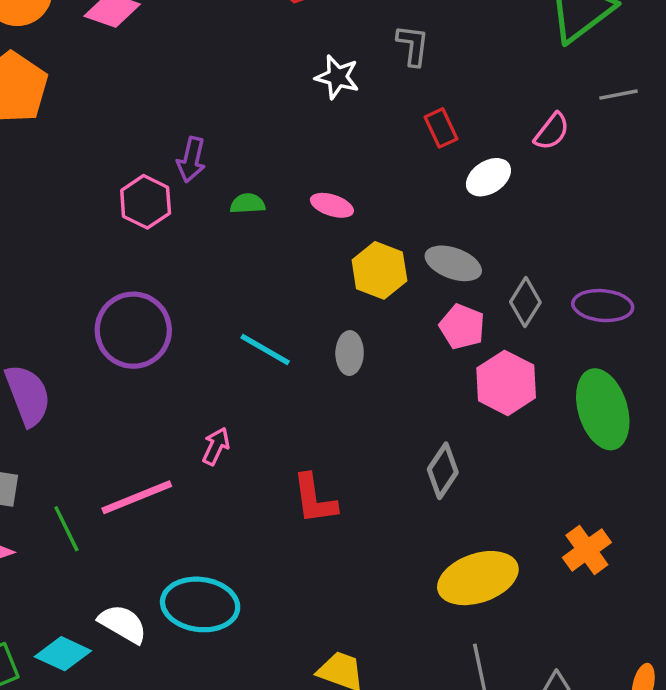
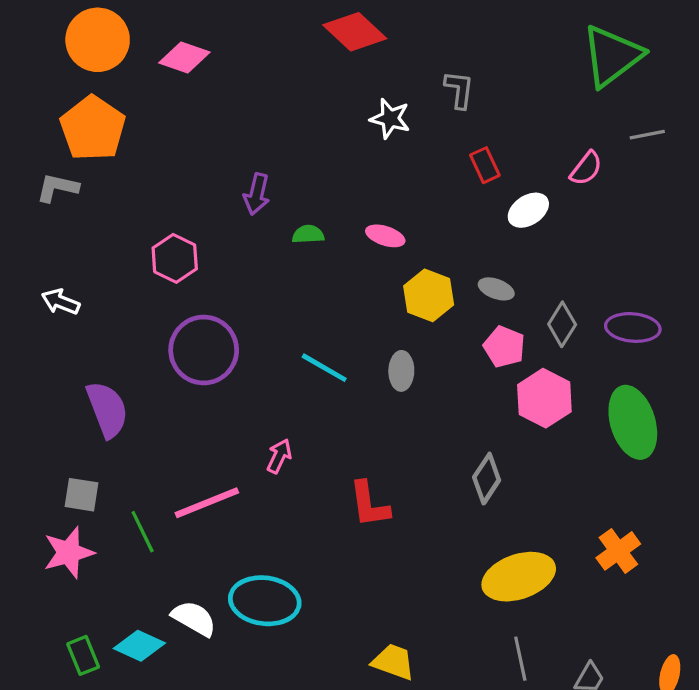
pink hexagon: (146, 202) -> (175, 258), moved
gray ellipse: (453, 263) -> (496, 289), size x0.7

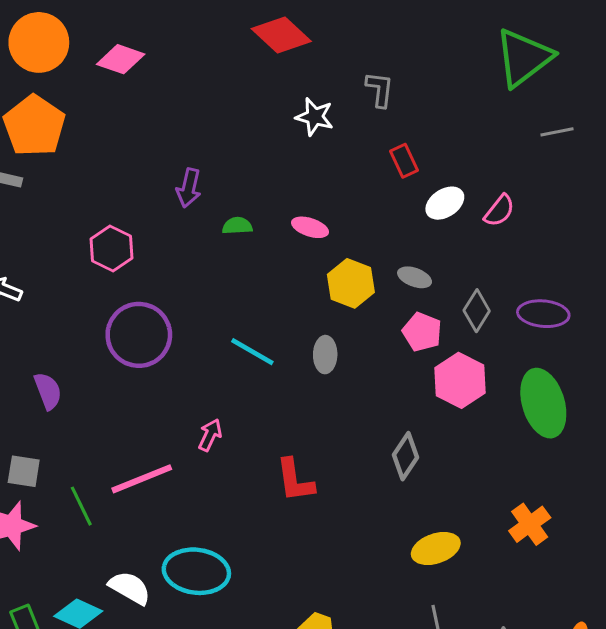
pink semicircle: (586, 168) -> (499, 211), moved
purple semicircle: (107, 409) -> (48, 391), size x0.7
yellow ellipse: (519, 577) -> (436, 548), size x0.7

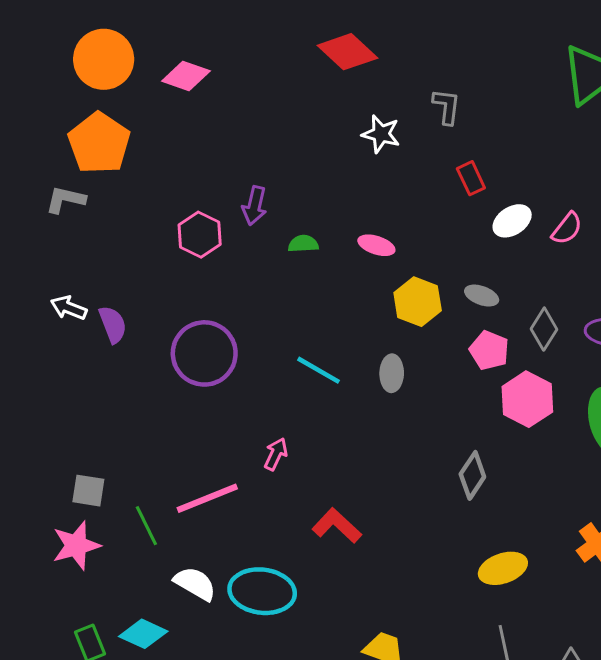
pink hexagon: (112, 249) -> (200, 235), moved
purple semicircle: (48, 391) -> (113, 324), moved
red L-shape: (295, 480) -> (337, 526), moved, turned 141
white semicircle: (130, 588) -> (195, 584), moved

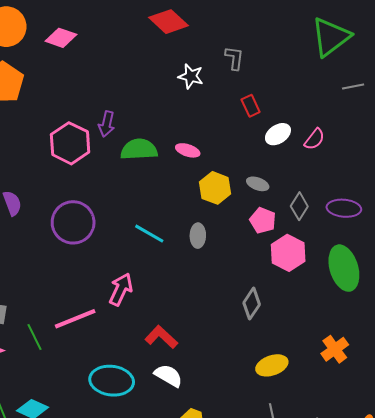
pink hexagon: (200, 235) -> (70, 143), size x1.4
green semicircle: (303, 244) -> (139, 149), size x1.8
pink arrow: (276, 454) -> (121, 289), size x1.5
white semicircle: (195, 584) -> (168, 376), moved

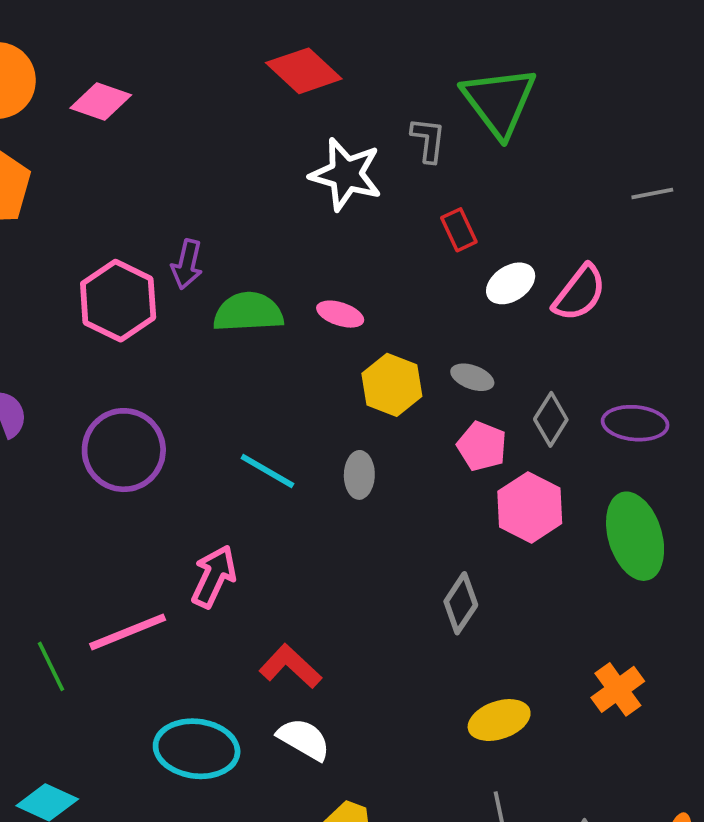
green triangle: (331, 37) -> (499, 101), moved, turned -30
white star: (191, 76) -> (346, 174), size x1.5
pink semicircle: (314, 139) -> (580, 293), size x1.4

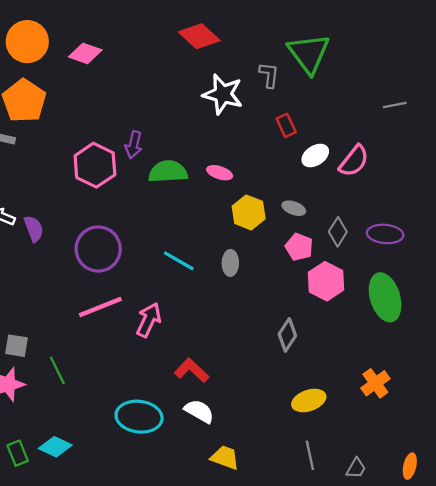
pink line: (128, 632) -> (100, 307), moved

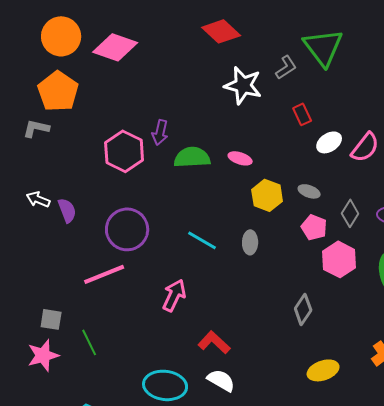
pink diamond: (85, 53) -> (115, 47), size x1.4
gray L-shape: (269, 75) -> (286, 67), turned 50
pink line: (100, 307) -> (104, 274), moved

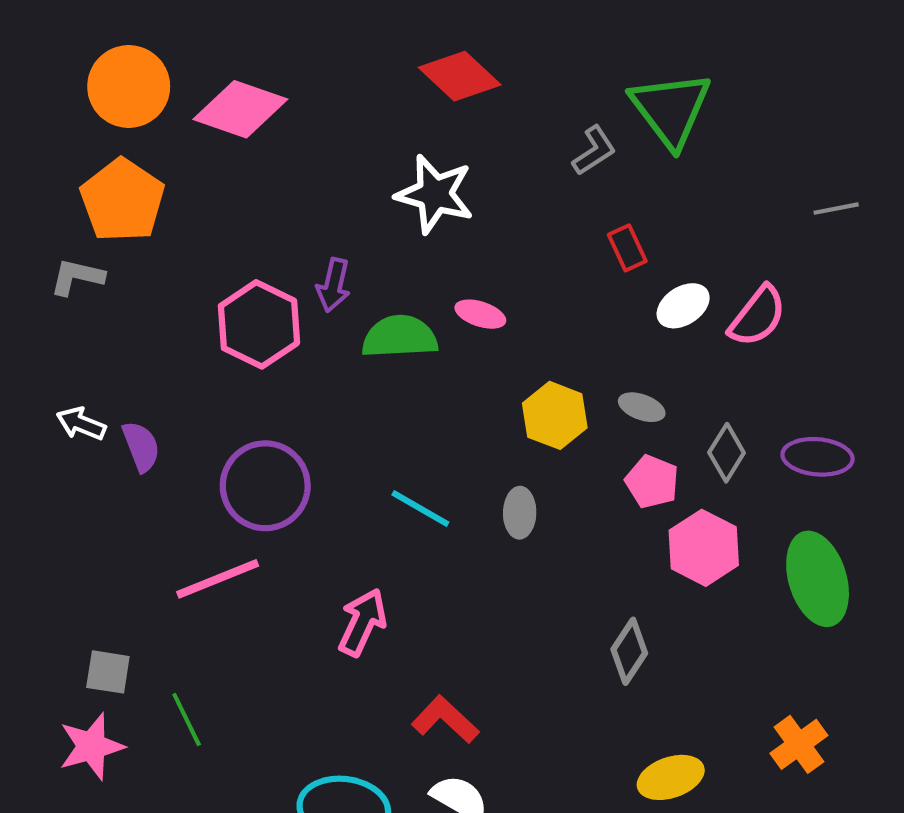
white star: (243, 85) -> (435, 194), moved
pink ellipse: (240, 158) -> (480, 314), moved

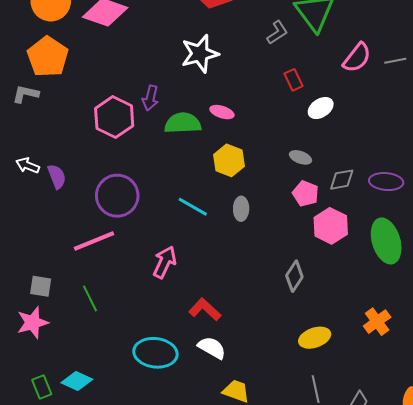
white star: (435, 194) -> (200, 54), turned -30
pink semicircle: (758, 316) -> (357, 58), moved
yellow hexagon: (555, 415) -> (229, 160), moved
gray diamond: (727, 453) -> (342, 180), turned 48
green line: (187, 720) -> (90, 298), moved

